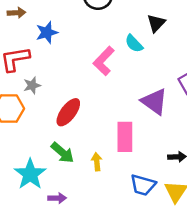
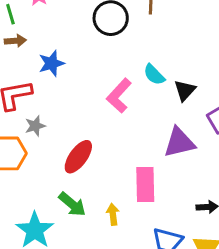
black triangle: (156, 23) -> (185, 90), moved
purple triangle: (154, 102) -> (179, 142), turned -48

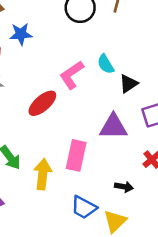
red ellipse: (78, 157) -> (42, 103), moved
yellow arrow: (113, 214) -> (43, 174), size x1.6

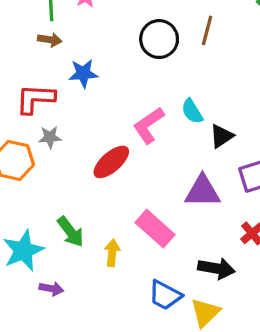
pink rectangle: (76, 155) -> (155, 229), turned -60
yellow arrow: (43, 174) -> (112, 253), size x0.7
black arrow: (124, 187) -> (216, 268), size x1.5

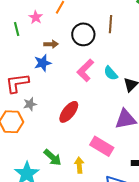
brown arrow: (50, 40) -> (51, 44), moved
pink L-shape: (149, 125) -> (85, 70), moved

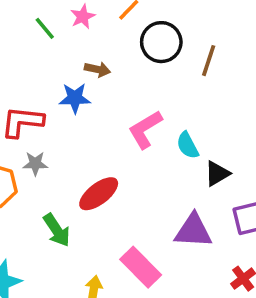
green line: (17, 29) -> (45, 28), turned -40
black circle: (83, 34) -> (161, 42), moved
green arrow: (53, 157) -> (57, 230), moved

